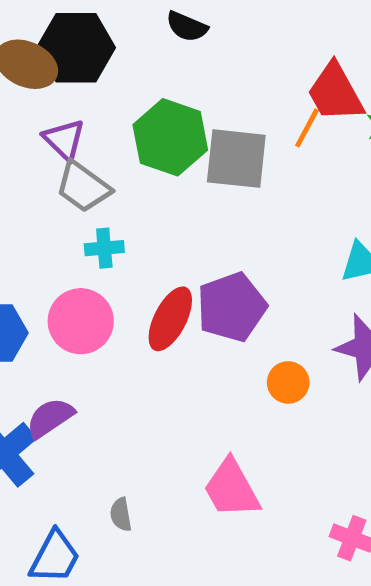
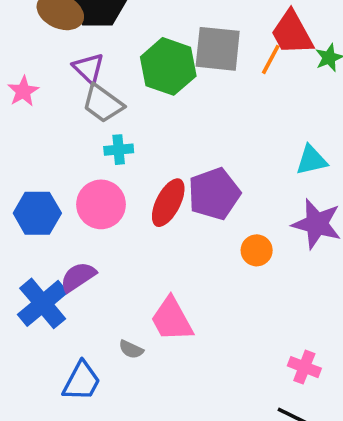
gray square: (236, 159) -> (218, 49), moved
pink trapezoid: (232, 489) -> (172, 319), moved
gray semicircle: (121, 515) -> (131, 349), turned -55

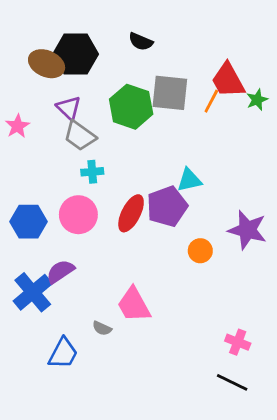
cyan triangle: (311, 160) -> (189, 180), moved

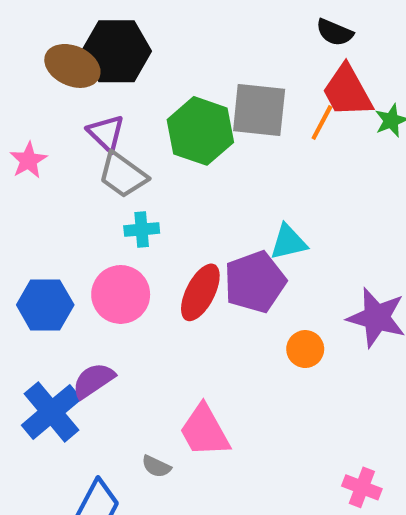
black semicircle: (141, 42) -> (335, 32), moved

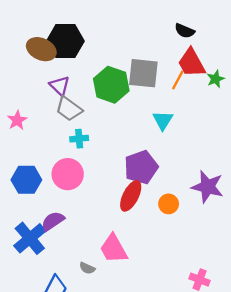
pink star: (28, 160) -> (17, 120), moved
cyan triangle: (288, 242) -> (163, 120), moved, turned -45
red ellipse: (200, 292) -> (131, 196), moved

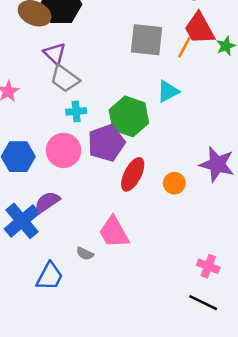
green hexagon: (111, 85) -> (129, 116), moved
cyan triangle: (163, 120) -> (168, 91), turned 30
purple pentagon: (141, 167) -> (106, 143), moved

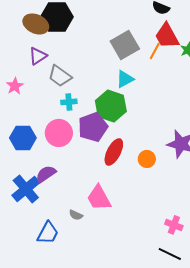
gray square: (147, 40) -> (125, 45), turned -36
purple triangle: (55, 54) -> (38, 56), moved, turned 42
cyan triangle: (168, 91) -> (125, 79), moved

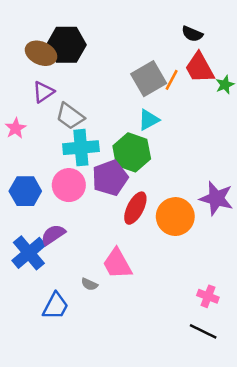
orange line: (155, 51) -> (172, 80), moved
cyan cross: (69, 102) -> (81, 148), size x1.8
orange circle: (147, 159) -> (175, 217), size x1.8

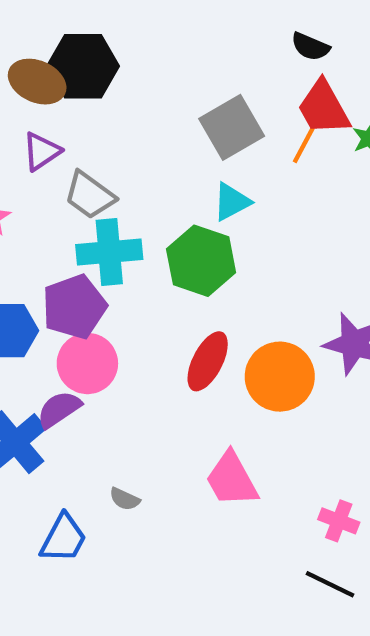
orange line: (172, 80) -> (304, 145), moved
purple pentagon: (110, 178) -> (74, 307), moved
pink circle: (69, 185) -> (87, 363), moved
pink trapezoid: (117, 264) -> (232, 479), moved

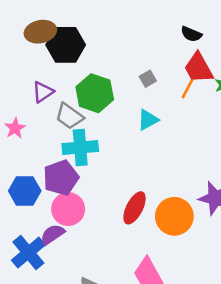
brown ellipse: (37, 82) -> (40, 32), moved, turned -36
gray square: (232, 127) -> (148, 79), size x0.5
green hexagon: (201, 261) -> (95, 93), moved

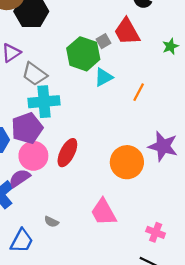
red trapezoid: (198, 68) -> (127, 31), moved
orange line: (188, 88) -> (139, 92), moved
green hexagon: (95, 93) -> (83, 54), moved
red ellipse: (135, 208) -> (67, 153), moved

